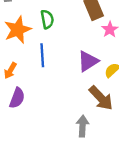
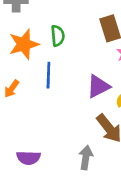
purple semicircle: (17, 98) -> (28, 158), moved, turned 66

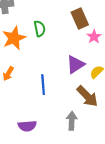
blue line: (48, 75) -> (43, 85), moved

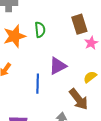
purple triangle: (75, 64) -> (58, 66), moved

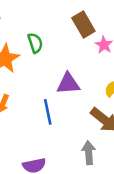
purple triangle: (58, 66) -> (68, 84), turned 36

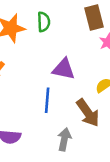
blue line: (48, 112) -> (47, 100), moved

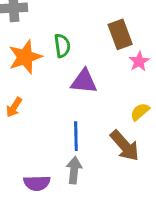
purple triangle: (64, 69) -> (84, 81), moved
gray arrow: (64, 139) -> (74, 170), moved

